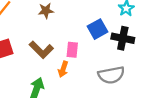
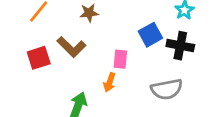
brown L-shape: (41, 50) -> (71, 47), moved

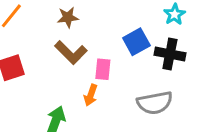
brown L-shape: (71, 47) -> (71, 52), moved

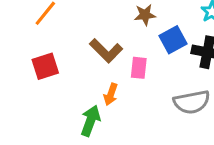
brown star: (68, 17) -> (145, 15), moved
orange arrow: (91, 95) -> (111, 94), moved

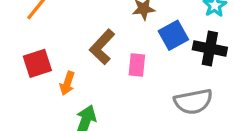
brown L-shape: (106, 51) -> (102, 47), turned 88
orange arrow: (111, 94) -> (67, 83), moved

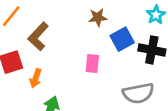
brown L-shape: (102, 47) -> (38, 36), moved

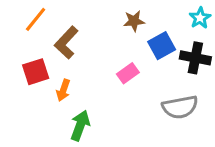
pink rectangle: (92, 63) -> (128, 73), turned 48

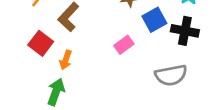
red square: (36, 72) -> (41, 43), turned -35
green arrow: (80, 126) -> (56, 92), moved

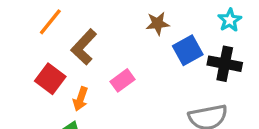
pink rectangle: (124, 45) -> (122, 80), moved

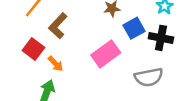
pink rectangle: (122, 80) -> (106, 54), moved, size x1.6
orange arrow: (80, 99) -> (56, 64), turned -63

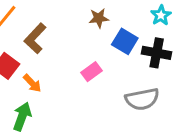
blue square: (134, 28) -> (125, 41), turned -30
pink rectangle: (106, 54) -> (92, 72), size x0.6

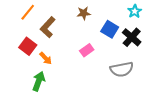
brown star: (99, 18) -> (84, 13), moved
black cross: (157, 53) -> (132, 37), turned 30

